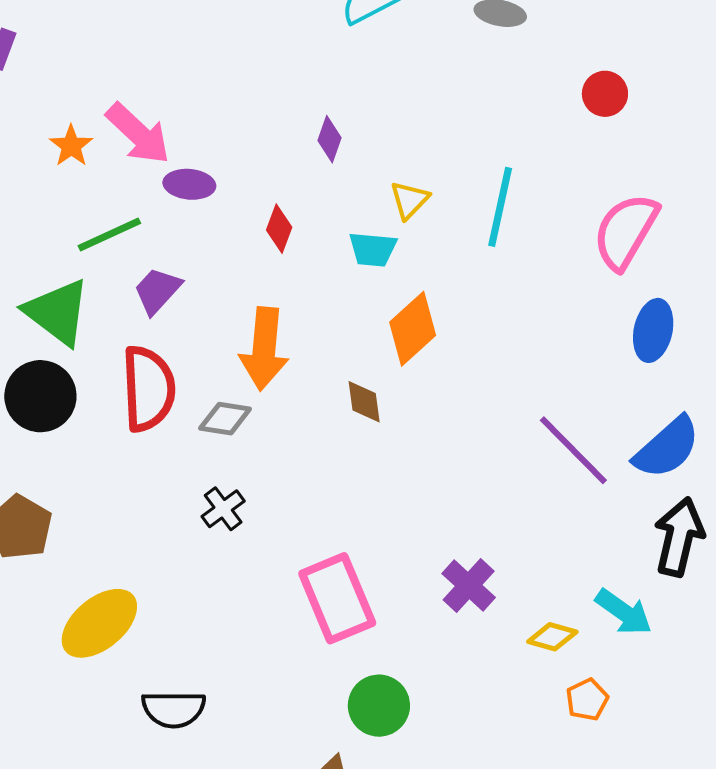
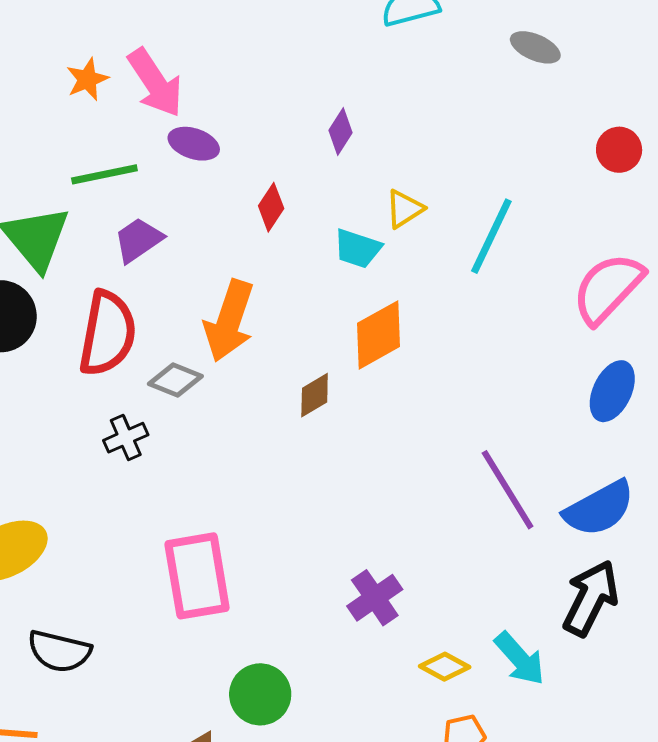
brown diamond: (364, 402) -> (315, 395), turned 54
black cross: (223, 509) -> (126, 438), moved
pink rectangle: (337, 598) -> (197, 576), moved

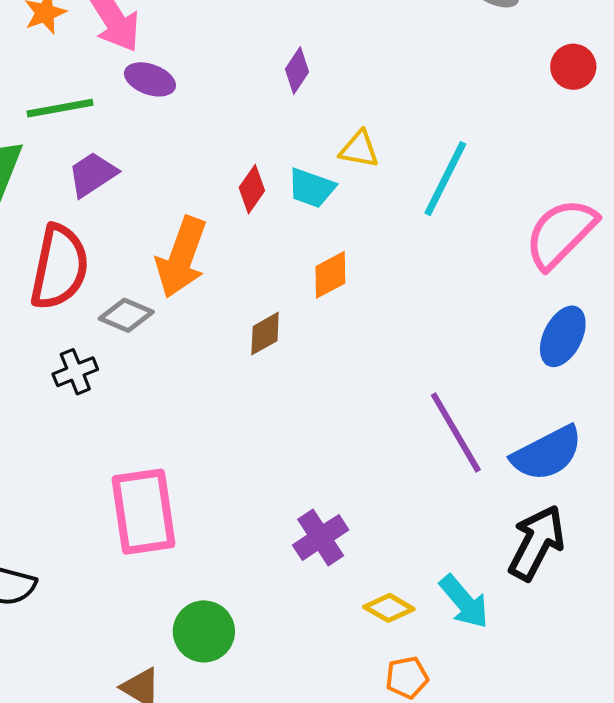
red circle: (619, 150) -> (573, 67), moved
red diamond: (271, 207) -> (252, 189), moved
yellow triangle: (405, 209) -> (359, 149), turned 42
orange diamond: (379, 335) -> (330, 275), size x0.7

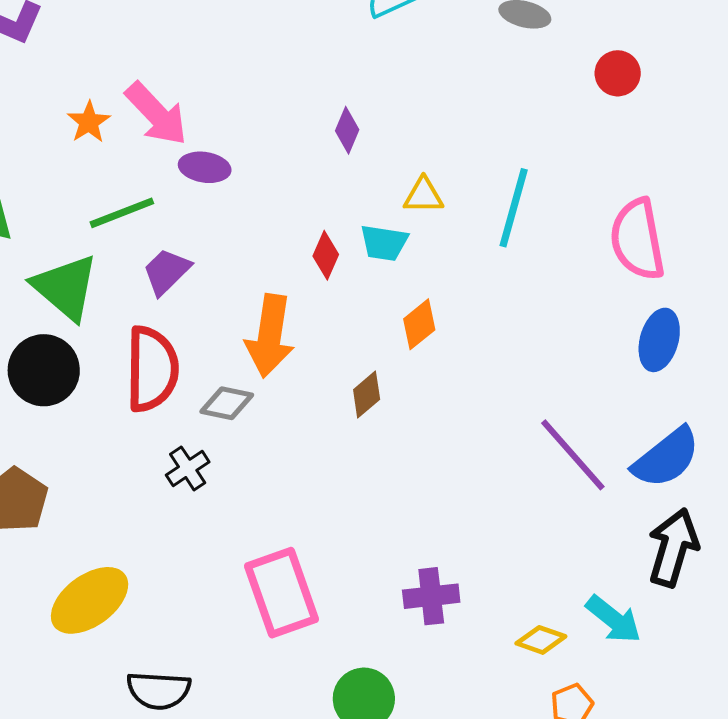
pink semicircle: (561, 233) -> (637, 239), turned -44
purple cross: (321, 537) -> (431, 596), moved, turned 38

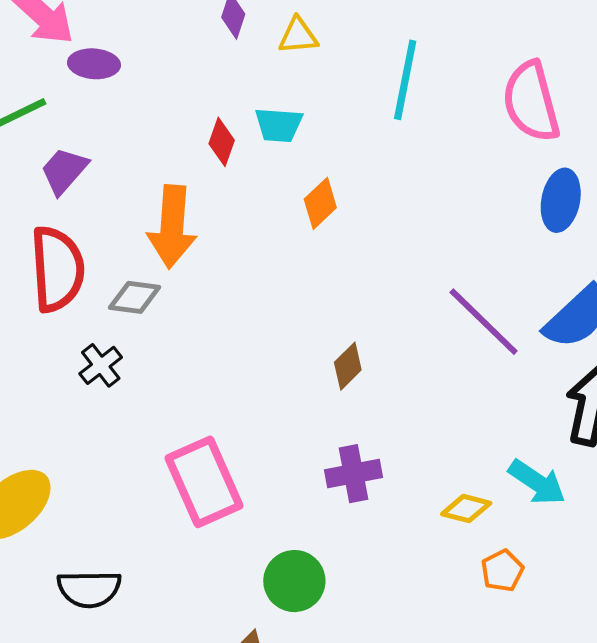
yellow triangle: (423, 196) -> (298, 36), moved
brown diamond: (367, 395) -> (348, 366), moved

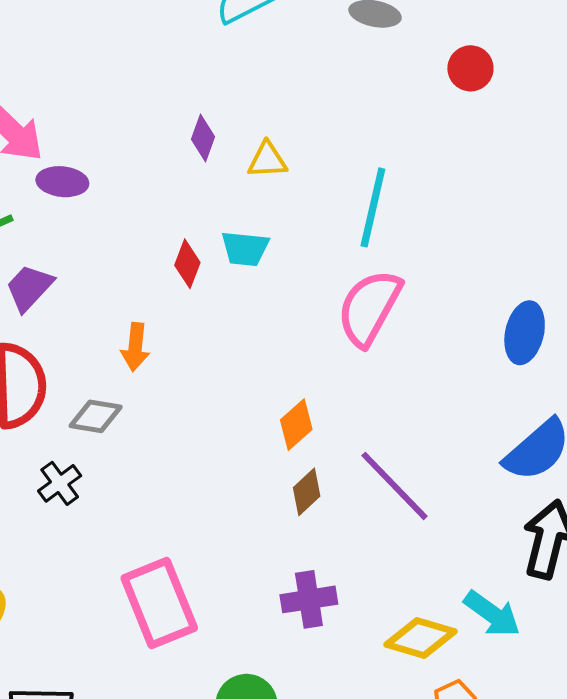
pink semicircle: (531, 102) -> (369, 308), moved, turned 42
orange diamond: (320, 203) -> (296, 425), moved
orange arrow: (172, 227) -> (135, 347), size x0.6
purple line: (484, 322) -> (395, 486), moved
yellow diamond: (466, 509) -> (421, 638), size x1.4

